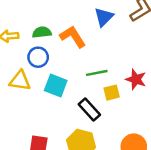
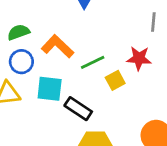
orange L-shape: (73, 37) -> (57, 46), moved
black rectangle: (89, 110) -> (78, 109), moved

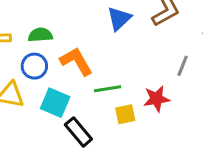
red star: (139, 58) -> (157, 99), turned -30

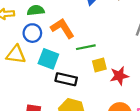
red star: (157, 99) -> (119, 76), moved
black rectangle: (78, 132) -> (66, 79), turned -35

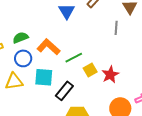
black rectangle: (66, 79) -> (64, 91), turned -48

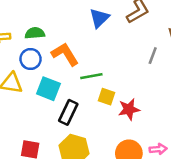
yellow square: (90, 70) -> (107, 97), turned 32
black rectangle: (64, 91) -> (68, 112), turned -30

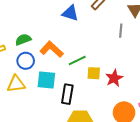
blue triangle: (99, 18) -> (70, 13), turned -42

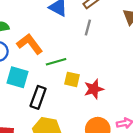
gray line: (121, 31) -> (88, 28), moved

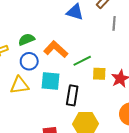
gray line: (88, 28) -> (114, 23), moved

